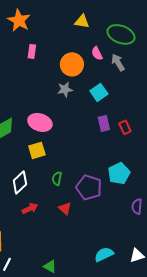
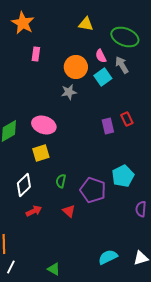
cyan square: (99, 92) -> (103, 77), moved
red rectangle: (125, 127) -> (127, 119), moved

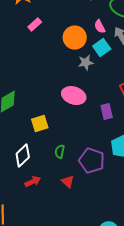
pink rectangle: (36, 54) -> (35, 25), turned 40
gray star: (69, 92) -> (86, 63), moved
pink ellipse: (44, 125) -> (74, 96), moved
purple rectangle: (108, 126) -> (107, 112), moved

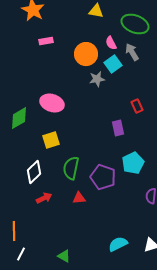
pink rectangle: (35, 25) -> (46, 41), turned 32
pink ellipse: (74, 96) -> (52, 103), moved
green semicircle: (60, 152) -> (71, 168), size x1.6
red triangle: (68, 182) -> (79, 198), turned -48

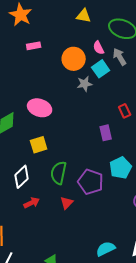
red triangle: (79, 198) -> (67, 203), turned -40

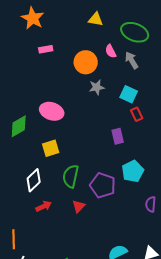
cyan square: (101, 69) -> (129, 94), moved, turned -30

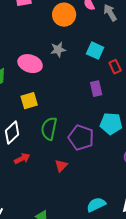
gray star: (97, 87) -> (58, 50), moved
cyan square: (129, 94) -> (95, 51), moved
cyan pentagon: (133, 171) -> (111, 124), turned 30
red triangle: (79, 206) -> (61, 166), moved

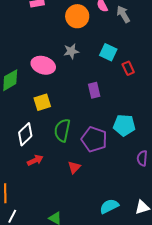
purple rectangle: (96, 89) -> (94, 90), moved

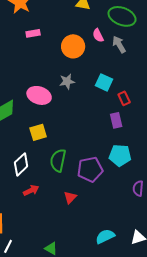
purple rectangle: (94, 90) -> (116, 120), moved
purple pentagon: (94, 139) -> (90, 169), turned -30

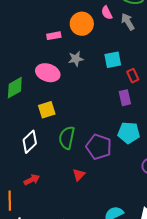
pink rectangle: (33, 33) -> (54, 36), moved
cyan square: (104, 82) -> (113, 60), turned -36
purple pentagon: (90, 169) -> (99, 147), turned 30
red arrow: (31, 190) -> (32, 180), moved

